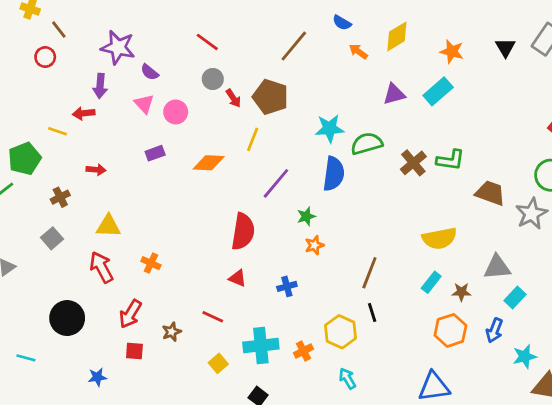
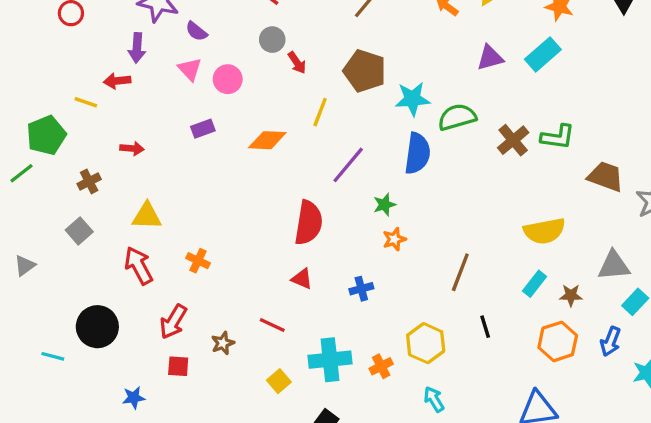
brown pentagon: (270, 97) -> (365, 71), moved
black line: (372, 313) -> (485, 327), moved
cyan line: (26, 358) -> (53, 356), moved

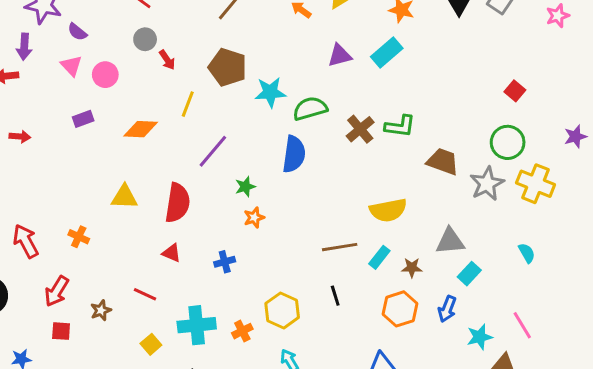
blue semicircle: (417, 153) -> (294, 154), moved
yellow triangle: (147, 216) -> (124, 197), moved
brown line: (460, 272) -> (340, 247), moved, turned 60

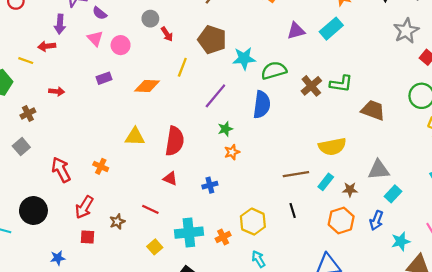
purple line: (213, 151) -> (215, 96), moved
gray star: (487, 184) -> (406, 31), moved

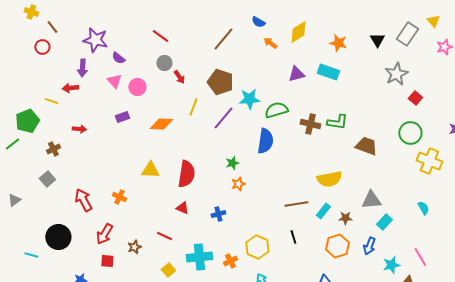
cyan rectangle: (331, 29) -> (328, 72), turned 60
brown cross: (311, 86) -> (310, 124), turned -36
purple line: (215, 96) -> (223, 118), moved

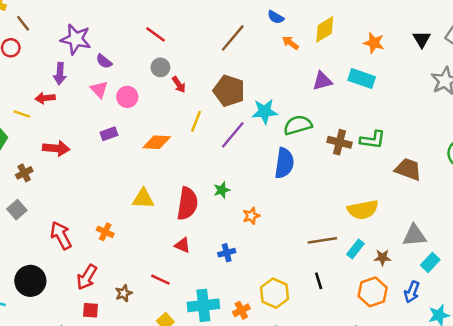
red arrow: (79, 129) -> (56, 148), size x1.5
green star: (232, 163) -> (222, 190), moved

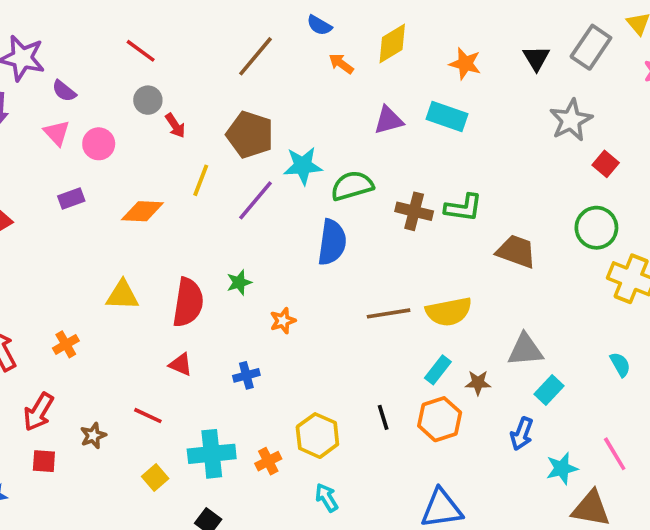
orange cross: (105, 232) -> (66, 344), turned 35
brown line: (322, 240) -> (389, 313), moved
orange hexagon: (373, 292) -> (440, 419), moved

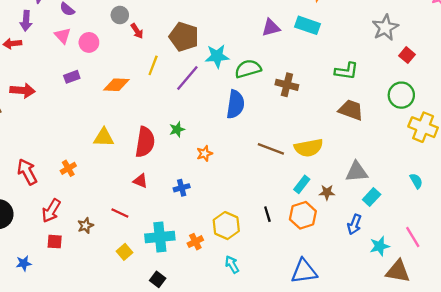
green L-shape: (463, 208) -> (346, 71), moved
brown line: (389, 313) -> (271, 149), turned 30

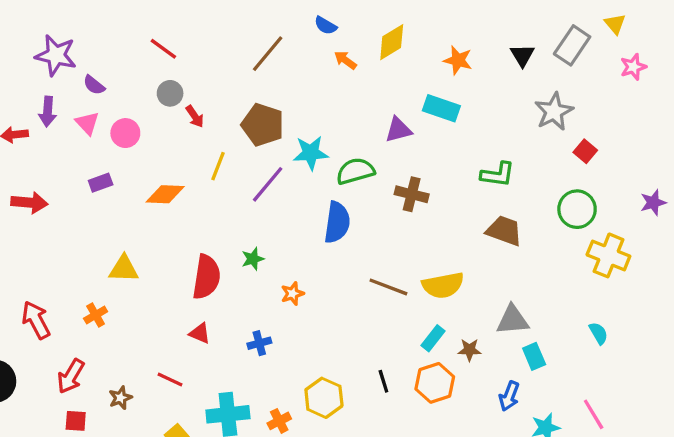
purple arrow: (26, 21) -> (48, 112), moved
purple triangle: (271, 28) -> (398, 130), moved
yellow triangle: (104, 137) -> (124, 269), moved
cyan rectangle: (372, 197) -> (534, 356), turned -66

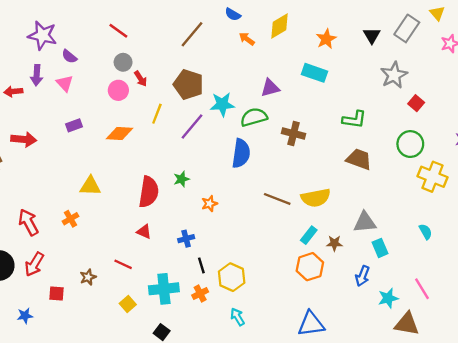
orange star: (458, 60) -> (326, 39), turned 30
purple triangle: (398, 130) -> (270, 88), moved
pink circle: (125, 133) -> (118, 90), moved
red arrow: (71, 376) -> (34, 264), moved
black line: (383, 381) -> (201, 265), moved

